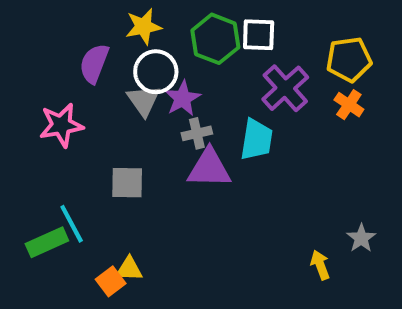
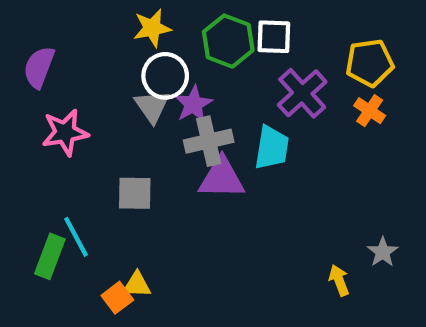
purple semicircle: (94, 64) -> (39, 67), moved
gray cross: (197, 133) -> (209, 141), size x1.5
green rectangle: (47, 242) -> (50, 256), turned -45

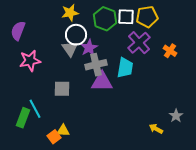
yellow pentagon: (370, 63) -> (147, 17), moved
yellow arrow: (339, 280) -> (156, 129), turned -40

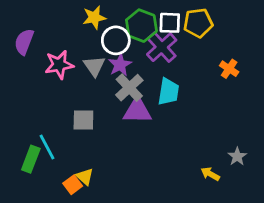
white circle: (76, 35) -> (116, 40), moved
purple cross: (139, 43) -> (162, 47), moved
pink star: (30, 61) -> (59, 65), moved
gray cross: (96, 65) -> (129, 88), turned -30
yellow triangle: (63, 131) -> (85, 177), turned 40

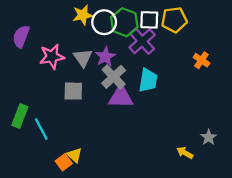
white circle: (116, 40) -> (104, 22), moved
gray square: (83, 120) -> (73, 91), moved
green rectangle: (31, 159) -> (20, 116), moved

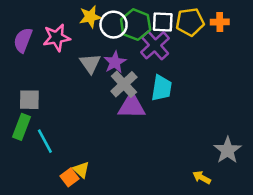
pink star: (52, 57) -> (57, 38), moved
orange cross: (201, 60) -> (220, 22), moved, turned -35
gray square: (73, 91) -> (29, 100), moved
gray star: (209, 137) -> (228, 150), size x1.5
yellow arrow: (185, 153) -> (202, 177), moved

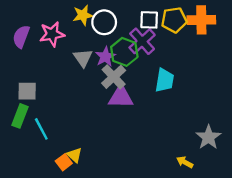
orange cross: (220, 22) -> (201, 20), size x1.6
green hexagon: (136, 25) -> (124, 52), moved
cyan trapezoid: (161, 88) -> (165, 80), moved

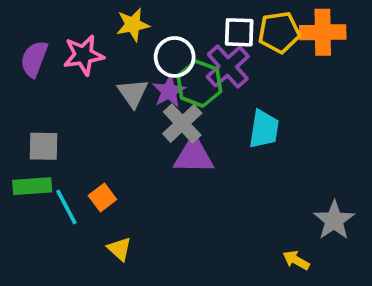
white circle: (104, 22) -> (175, 57), moved
green rectangle: (20, 116) -> (32, 186), turned 65
orange square: (64, 162) -> (102, 198), moved

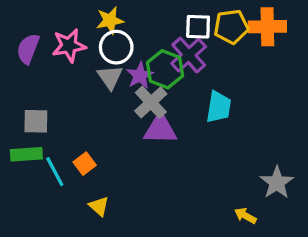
white circle: (175, 57) -> (116, 47), moved

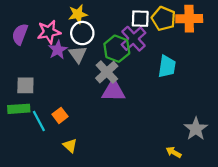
yellow pentagon: (231, 27) -> (164, 19), turned 30
purple star: (140, 76) -> (58, 50), moved
cyan trapezoid: (219, 107) -> (167, 66), moved

